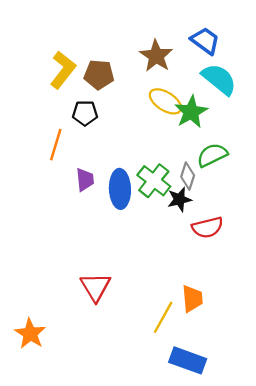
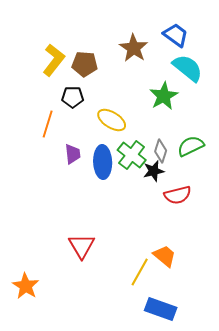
yellow ellipse: (165, 101) -> (112, 120), moved
green semicircle: (212, 155) -> (191, 146), moved
orange trapezoid: (192, 299) -> (165, 256), turned -45

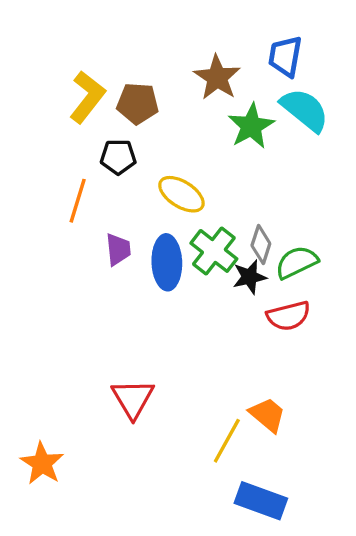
blue trapezoid: (176, 35) -> (285, 56), turned -116
green star: (164, 96) -> (251, 126), moved
green semicircle: (191, 146) -> (297, 262), moved

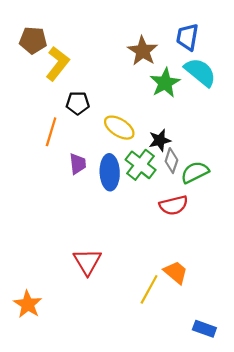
brown pentagon: (138, 103) -> (33, 40), moved
black star: (250, 277) -> (160, 140), moved
red semicircle: (288, 316) -> (174, 205), moved
blue rectangle: (261, 501) -> (204, 329), moved, size x0.7

